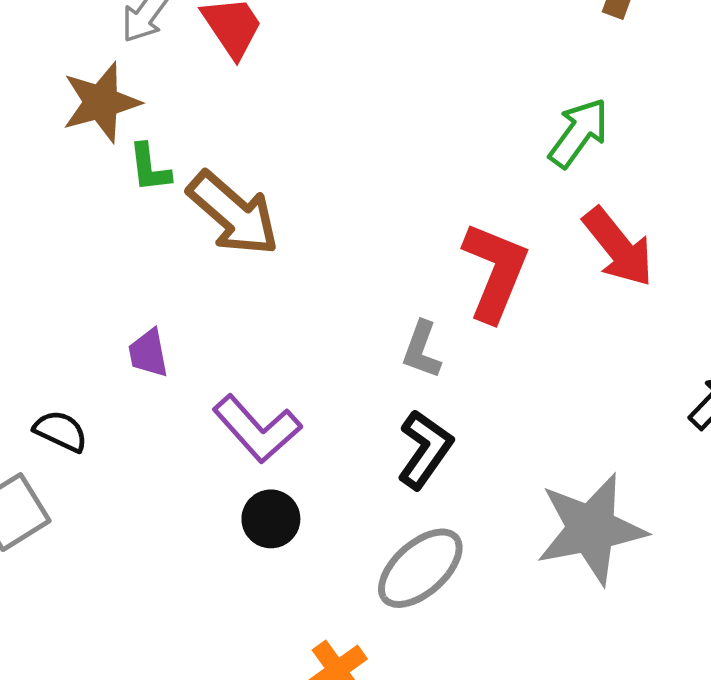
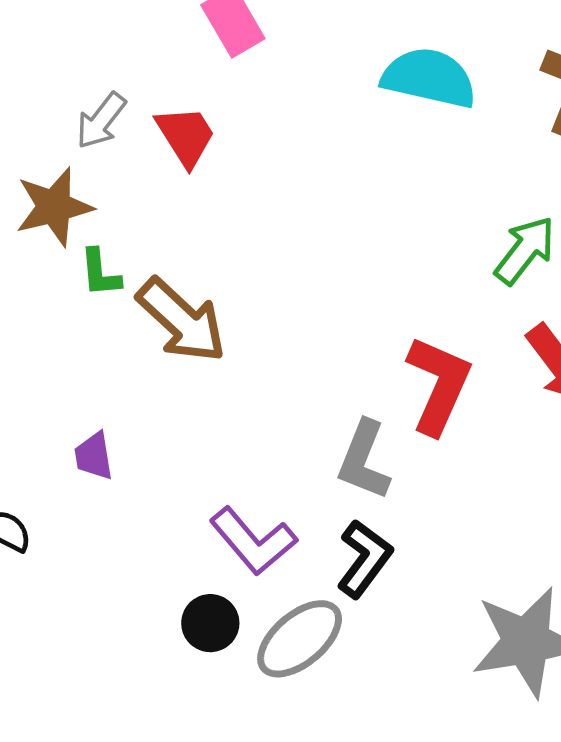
gray L-shape: (422, 350) -> (364, 460), size x1.4
purple L-shape: (257, 429) -> (253, 541), moved
gray ellipse: (420, 568) -> (300, 639), moved

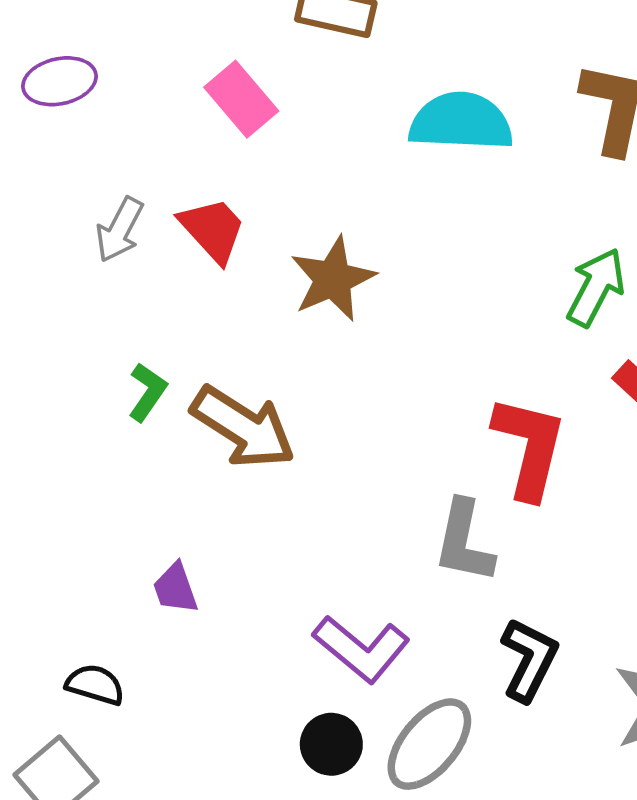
brown star: (54, 207) -> (333, 279), moved
green L-shape: (100, 273) -> (147, 392), turned -130
black L-shape: (364, 559) -> (529, 660), moved

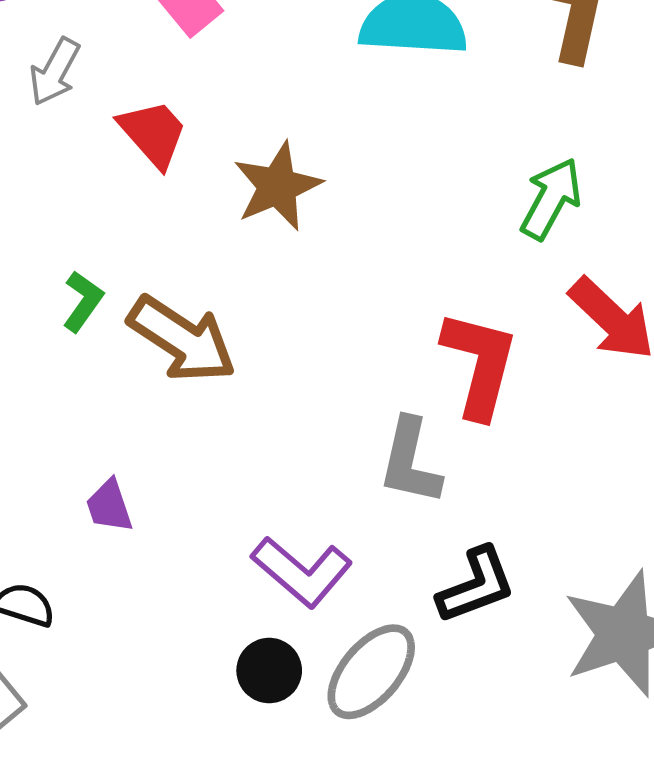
gray arrow: (120, 230) -> (55, 72), moved
black L-shape: (529, 660) -> (476, 585), turned 42

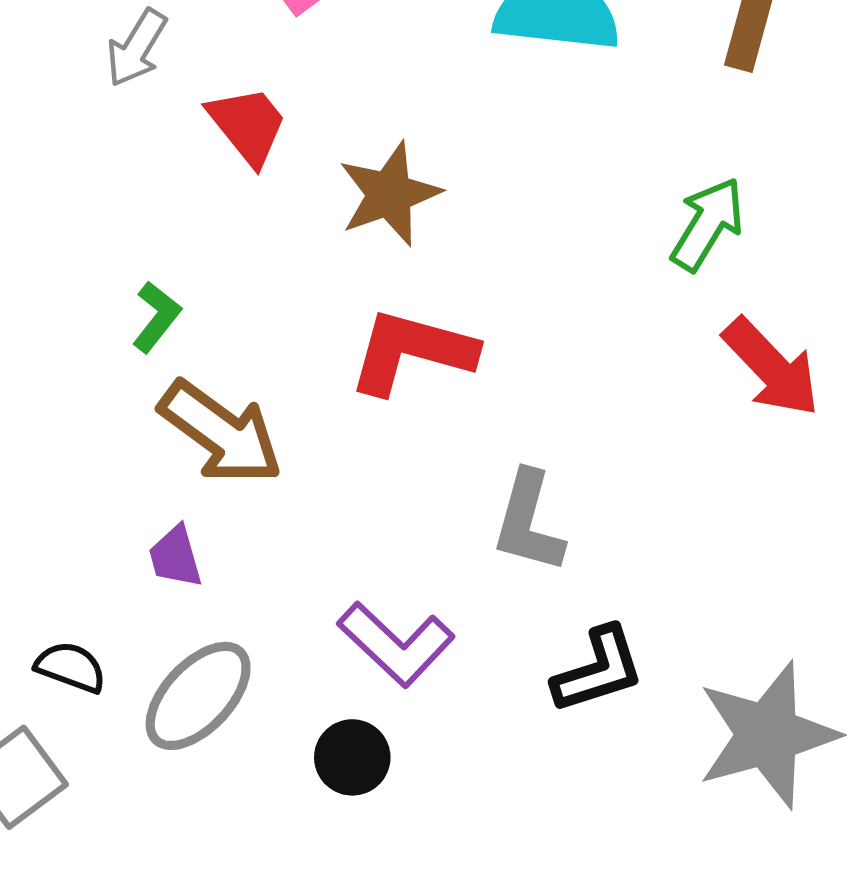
brown arrow: (182, 339) -> (221, 433), moved
red L-shape: (480, 364) -> (412, 352), moved, turned -92
gray ellipse: (371, 672) -> (198, 696), moved

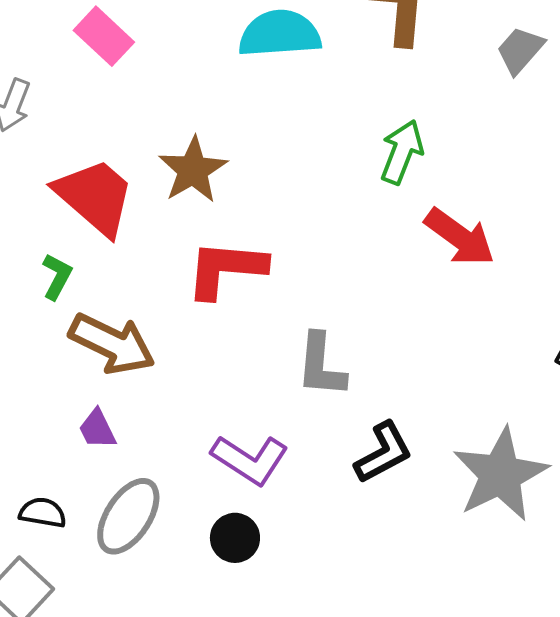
red trapezoid: (248, 125) -> (95, 197), moved, size x1.5

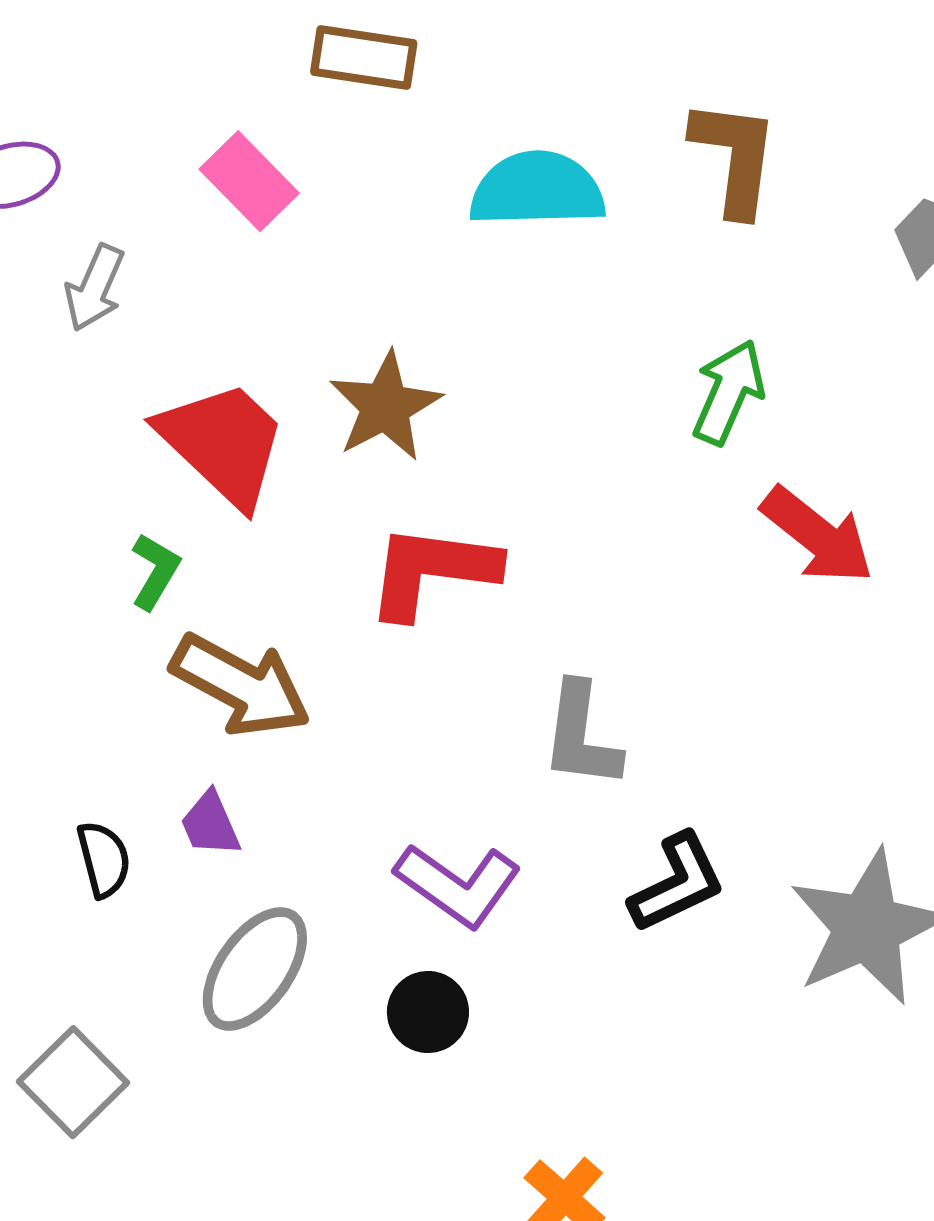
black semicircle: (43, 513) -> (104, 859), moved, turned 63

